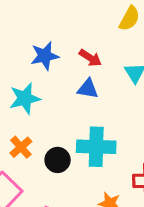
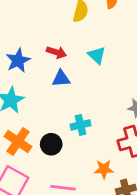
orange cross: (21, 147) -> (18, 142), size x1.4
cyan cross: (96, 147) -> (80, 125), size x0.6

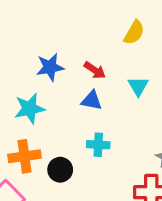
cyan cross: (80, 125) -> (98, 145), moved
orange cross: (18, 142) -> (25, 156), turned 32

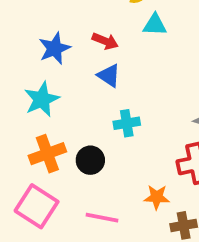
cyan triangle: (138, 86) -> (155, 25), moved, turned -45
blue triangle: (92, 101) -> (109, 76), turned 35

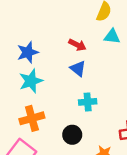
blue star: (55, 48) -> (28, 52), moved
black circle: (90, 160) -> (72, 135), moved

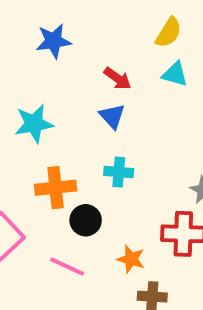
blue star: (28, 52) -> (54, 41), moved
orange cross: (32, 118) -> (56, 188), moved

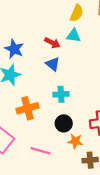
blue star: (54, 41) -> (14, 49), moved, turned -30
cyan triangle: (175, 74) -> (74, 36), moved
black circle: (86, 220) -> (64, 123), moved

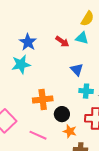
blue triangle: (53, 64) -> (77, 70), moved
cyan cross: (61, 94) -> (86, 91), moved
orange cross: (27, 108) -> (43, 99), moved

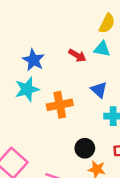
orange cross: (43, 99) -> (60, 105), moved

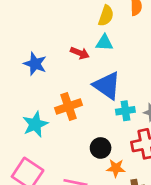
cyan star: (27, 89) -> (35, 124), moved
blue triangle: (99, 90) -> (107, 86), size x1.6

